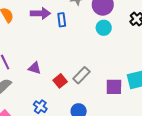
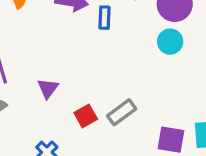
purple triangle: (35, 68) -> (48, 88), turned 40

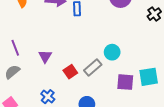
cyan circle: (170, 42) -> (112, 52), moved

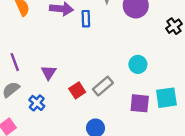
cyan circle: (112, 52) -> (138, 64), moved
blue cross: (48, 97) -> (37, 103), moved

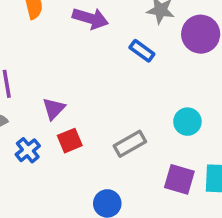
blue rectangle: (86, 19) -> (142, 51), moved, turned -63
red square: (77, 90) -> (70, 141), moved

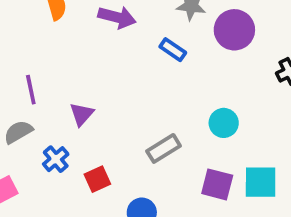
red square: (70, 141) -> (97, 179), moved

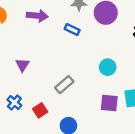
purple triangle: (82, 114) -> (22, 65), moved
gray rectangle: (164, 148) -> (64, 85), moved

